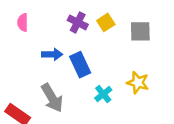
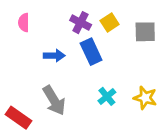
blue rectangle: (80, 65) -> (91, 52), moved
yellow star: (138, 83) -> (145, 98), moved

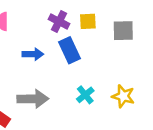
yellow square: (110, 23) -> (88, 21), turned 30
gray arrow: (54, 100) -> (33, 99), turned -60

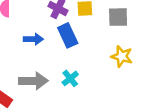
cyan cross: (85, 95) -> (70, 78), moved
yellow star: (123, 96) -> (122, 56), moved

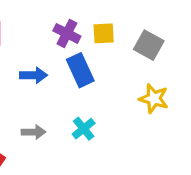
gray square: (118, 17) -> (149, 45), turned 30
gray arrow: (33, 81) -> (33, 132), size x0.6

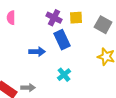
blue arrow: (33, 75) -> (37, 52), moved
gray arrow: (33, 132) -> (28, 88), moved

